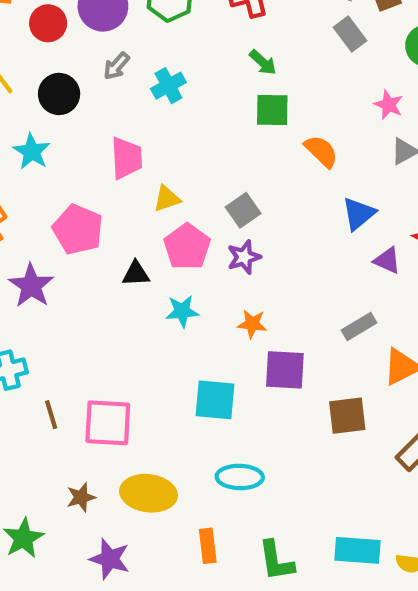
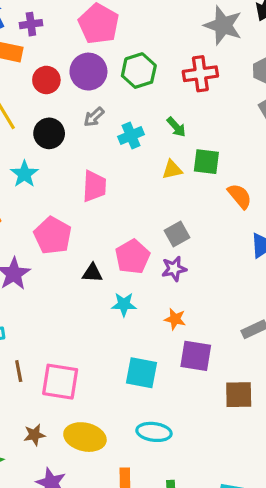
green arrow: (263, 62) -> (176, 127), moved
yellow triangle: (167, 199) -> (172, 170), moved

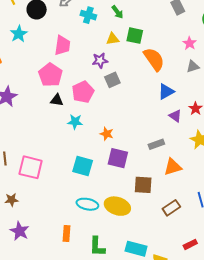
cyan cross: (131, 136) -> (88, 15), turned 35
orange semicircle: (240, 196) -> (154, 59), size x1.4
pink pentagon: (53, 236) -> (50, 75), moved
purple star: (174, 269) -> (100, 60), moved
yellow ellipse: (85, 437) -> (117, 206), moved

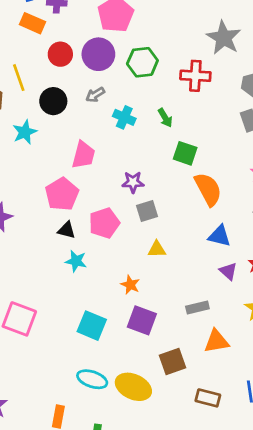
yellow triangle: (113, 39) -> (157, 249), moved
blue triangle: (166, 92) -> (219, 236), turned 36
cyan star: (75, 122) -> (76, 261), moved
brown square: (143, 185) -> (172, 362), turned -30
brown rectangle: (171, 208) -> (208, 398), turned 42

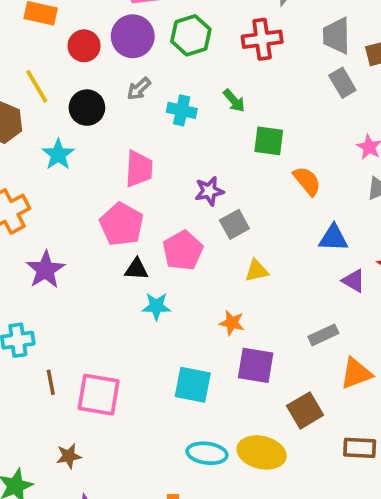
orange semicircle: (208, 189) -> (307, 181), size x0.7

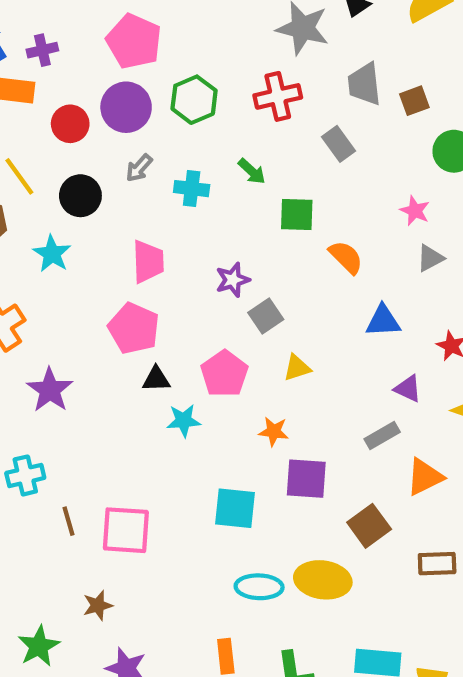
gray rectangle: (342, 83) -> (338, 144), moved
pink pentagon: (183, 250) -> (224, 374), moved
purple triangle: (354, 281) -> (408, 389), moved

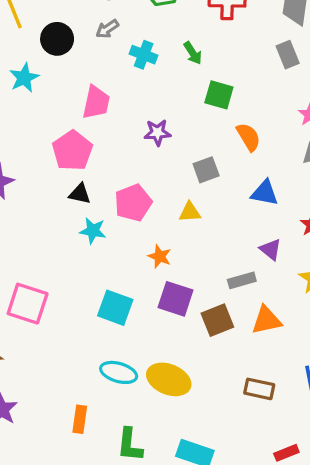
gray rectangle: (338, 144) -> (288, 55), moved
gray square: (266, 316) -> (206, 170), moved
brown square: (369, 526) -> (217, 320), moved

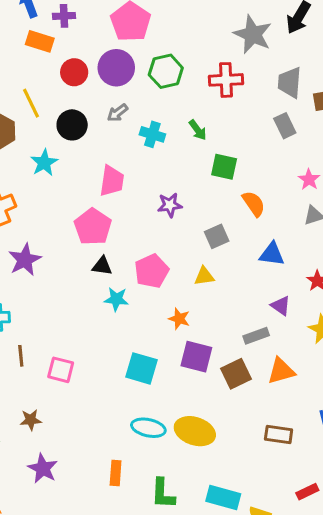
pink square: (28, 304) -> (61, 370), size x0.7

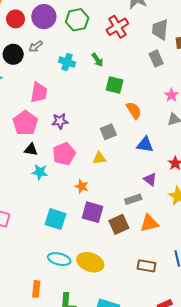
red cross: (226, 80) -> (117, 27), turned -30
gray arrow: (118, 113) -> (36, 46), moved
purple star: (170, 205) -> (60, 121), moved

